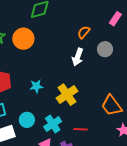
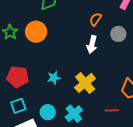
red line: (81, 129) -> (112, 110), moved

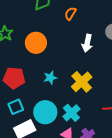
orange semicircle: (95, 19) -> (70, 14), moved
orange circle: (36, 32) -> (36, 43), moved
cyan circle: (48, 112) -> (45, 112), size x1.5

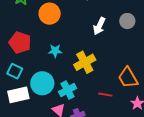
cyan square: (16, 107) -> (15, 71), turned 35

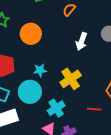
cyan circle: (42, 83) -> (30, 92), moved

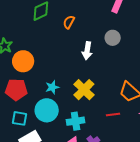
orange circle: (31, 34) -> (23, 61), moved
cyan cross: (56, 108) -> (76, 121), turned 36

